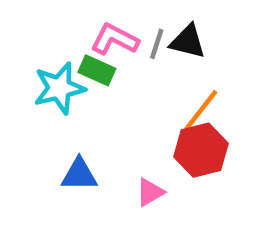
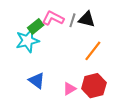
green rectangle: (97, 70) -> (36, 26), moved, turned -63
red hexagon: (201, 150) -> (94, 86), moved
blue triangle: (79, 174) -> (37, 81), turned 36

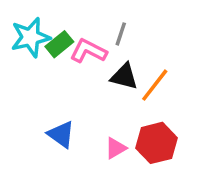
pink L-shape: (53, 18) -> (88, 51), moved
black triangle: (87, 19) -> (124, 77), moved
cyan star: (27, 41) -> (30, 37), moved

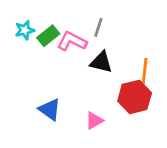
cyan star: (30, 37) -> (25, 30), size x0.6
orange line: (155, 85) -> (144, 73), moved, turned -32
red hexagon: (156, 143) -> (135, 97), moved

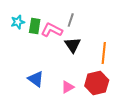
green rectangle: (48, 36) -> (35, 26), turned -42
black triangle: (101, 62) -> (73, 45), turned 42
red hexagon: (135, 97) -> (97, 83), moved

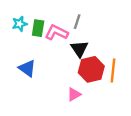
orange line: (104, 53) -> (113, 70), moved
blue triangle: (36, 79) -> (27, 68), moved
red hexagon: (97, 83) -> (91, 69), moved

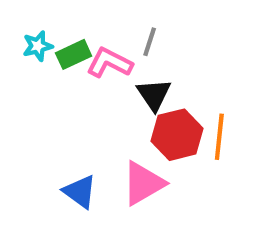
green rectangle: (38, 28) -> (74, 54), turned 56
blue triangle: (27, 68) -> (80, 192), moved
pink triangle: (74, 94) -> (143, 183), size x1.6

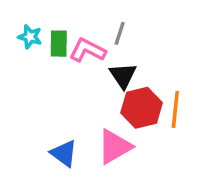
cyan star: (38, 46) -> (30, 37), turned 30
green rectangle: (74, 54) -> (59, 44), turned -64

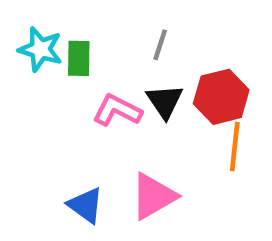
cyan star: (30, 37) -> (40, 49), size x1.4
pink L-shape: (87, 50) -> (117, 110), moved
red hexagon: (142, 108) -> (221, 97), moved

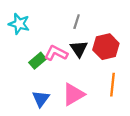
green rectangle: (79, 58) -> (38, 61), moved, turned 49
orange line: (235, 146) -> (112, 85), moved
blue triangle: (86, 205) -> (41, 99), turned 30

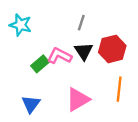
blue triangle: (41, 99) -> (31, 104), moved

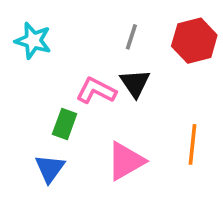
red hexagon: (112, 49) -> (194, 41), moved
green rectangle: (40, 64) -> (65, 124), moved, turned -30

